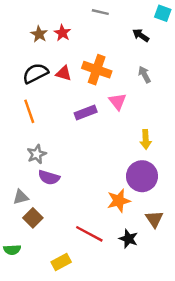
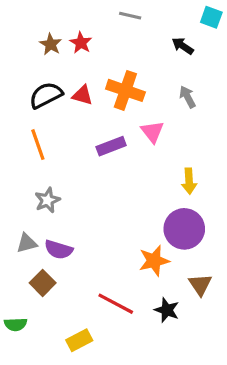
purple semicircle: (49, 177) -> (59, 250), moved
gray triangle: (21, 197) -> (27, 243), moved

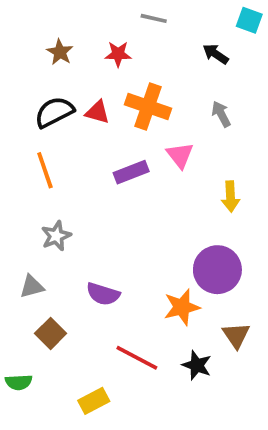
red star: (81, 43) -> (118, 54), moved, turned -30
yellow arrow: (189, 181) -> (231, 197), moved
purple semicircle: (59, 250) -> (103, 294), moved

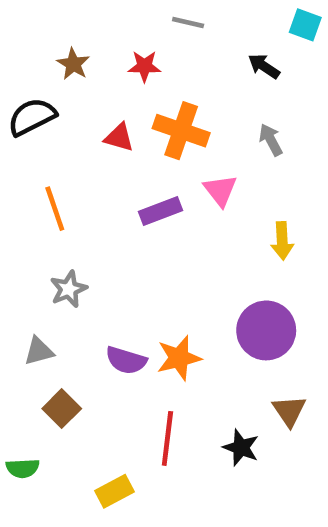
black semicircle: (54, 112) -> (32, 117), moved
orange star: (182, 307) -> (179, 358), moved
red line: (137, 358) -> (167, 438), turned 69

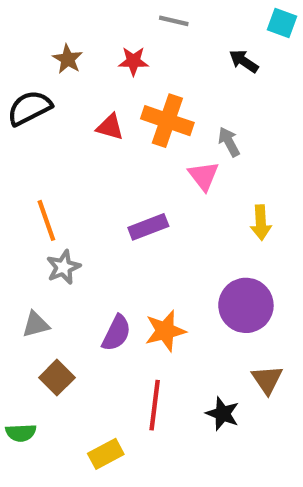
gray arrow: (271, 140) -> (229, 142), moved
orange line: (55, 209) -> (46, 220), moved
purple rectangle: (161, 211) -> (148, 227), moved
purple semicircle: (126, 360) -> (116, 333), turned -81

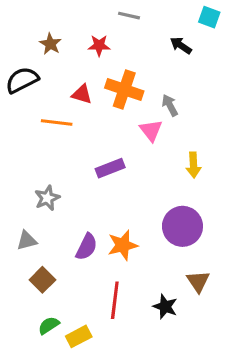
orange line: (46, 220) -> (57, 123), moved, turned -64
green semicircle: (21, 433) -> (49, 325), moved, turned 150

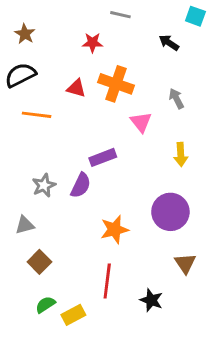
brown star: (50, 44) -> (25, 34), moved
gray arrow: (170, 105) -> (176, 99), moved
orange line: (57, 123) -> (37, 115), moved
purple semicircle: (87, 247) -> (81, 185), moved
black star: (165, 307) -> (151, 300), moved

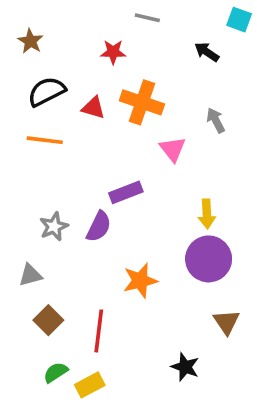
black semicircle: (20, 75) -> (47, 92), moved
yellow arrow: (181, 154) -> (207, 214), moved
red line: (107, 281) -> (99, 331), moved

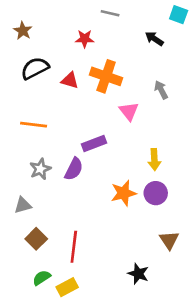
orange line: (45, 140) -> (34, 125), moved
purple circle: (209, 259) -> (156, 193), size x0.7
orange star: (140, 281) -> (123, 193), moved

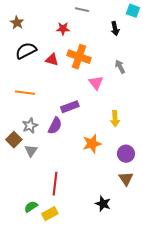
black arrow: (154, 39) -> (115, 29), turned -136
purple circle: (156, 193) -> (126, 154), moved
gray triangle: (23, 205) -> (31, 151), moved, turned -40
brown square: (36, 239) -> (14, 140), moved

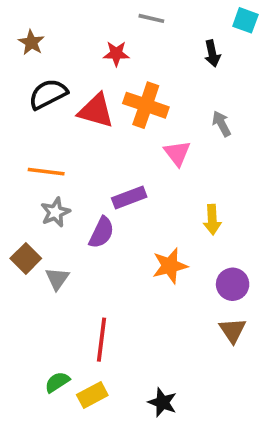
red triangle: (52, 60) -> (96, 111), size x1.5
gray star: (30, 126) -> (55, 212), moved
black star: (103, 204) -> (162, 402), moved

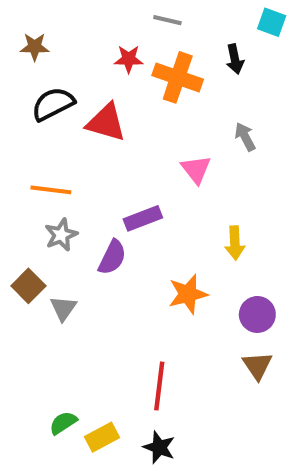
brown star: (31, 42) -> (35, 47), turned -30
orange cross: (146, 105) -> (178, 77), moved
red line: (102, 340) -> (159, 386), moved
black star: (162, 402) -> (159, 447), moved

